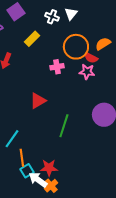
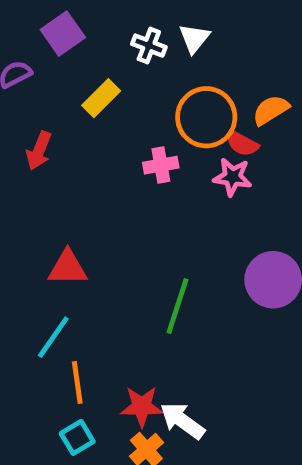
red triangle: (38, 101) -> (68, 268), moved, turned 30
cyan square: (27, 171) -> (77, 437), moved
white arrow: (38, 180) -> (182, 421), moved

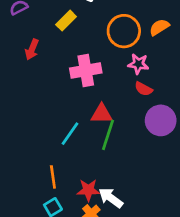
red semicircle: (242, 144) -> (144, 89), moved
pink cross: (161, 165) -> (86, 71), moved, size x1.6
red triangle: (68, 268) -> (102, 114), moved
cyan line: (53, 337) -> (70, 134), moved

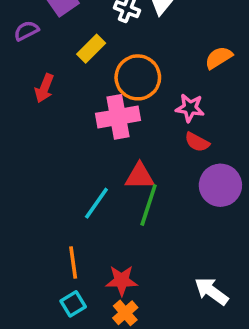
orange circle: (124, 31) -> (138, 77), moved
white arrow: (111, 198) -> (211, 291), moved

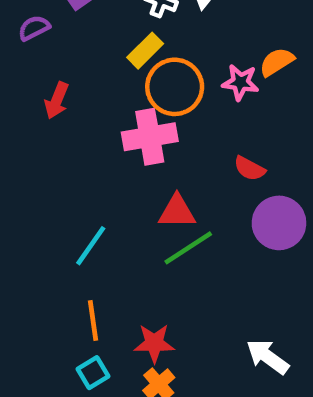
yellow rectangle: (91, 49) -> (145, 51), moved
pink star: (190, 108) -> (240, 82), moved
cyan line: (96, 203) -> (91, 246), moved
green line: (149, 205) -> (188, 248), turned 39

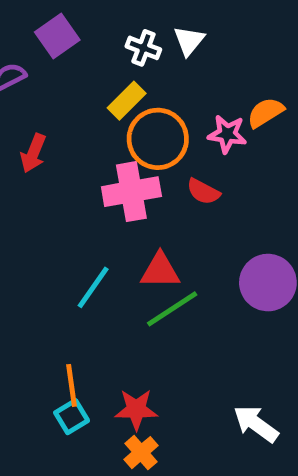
red semicircle: (249, 169) -> (203, 192), moved
cyan line: (91, 246) -> (93, 287), moved
cyan square: (93, 373) -> (72, 417), moved

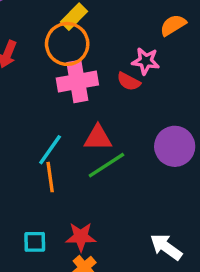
pink star: (227, 134) -> (146, 61), moved
orange circle: (158, 139) -> (67, 44), moved
orange line: (72, 385) -> (50, 177), moved
cyan square: (72, 417) -> (35, 242), turned 30

